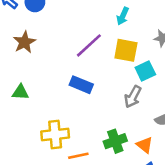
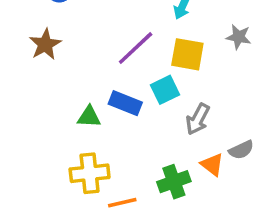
cyan square: (145, 71) -> (165, 90), moved
green triangle: (20, 92) -> (89, 117), moved
orange triangle: (145, 145) -> (212, 164), moved

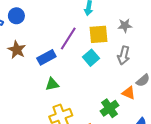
gray star: (239, 37) -> (125, 26), moved
blue rectangle: (125, 103) -> (46, 57), moved, turned -36
gray arrow: (198, 119) -> (124, 55), moved

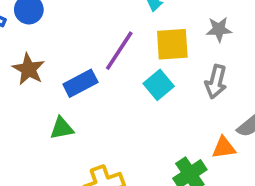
green triangle: (52, 84) -> (62, 128), moved
orange triangle: (129, 93) -> (224, 148), turned -32

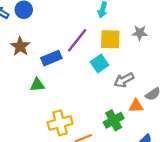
gray arrow: (216, 82) -> (124, 80), moved, turned 42

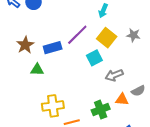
yellow square: (110, 39) -> (107, 38), turned 30
brown star: (20, 46) -> (25, 45), moved

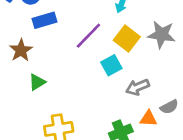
gray star: (133, 35) -> (162, 35), size x1.5
blue rectangle: (53, 48) -> (44, 20), moved
green triangle: (37, 70) -> (37, 82), turned -32

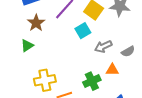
brown star: (21, 50) -> (36, 23), moved
gray semicircle: (169, 107) -> (128, 51), moved

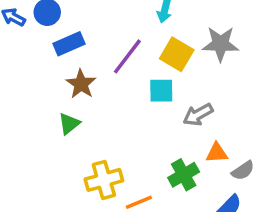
cyan square: (83, 31) -> (161, 91), turned 35
gray semicircle: (128, 51) -> (243, 170), moved

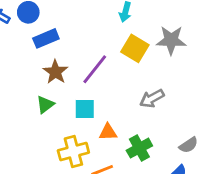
purple line: (127, 56) -> (95, 69), moved
cyan square: (161, 91) -> (85, 109), moved
orange triangle: (217, 153) -> (108, 132), moved

